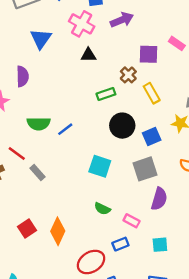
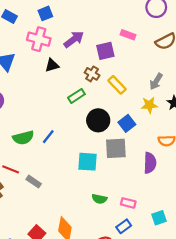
purple arrow: (122, 20) -> (74, 39), moved
gray square: (145, 169) -> (116, 148), moved, turned 30
purple semicircle: (159, 199) -> (150, 163), moved

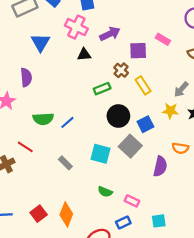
gray square: (116, 148) -> (130, 146), turned 35
gray rectangle: (34, 182) -> (65, 163), moved

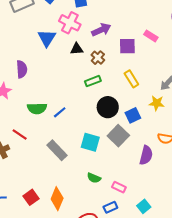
blue triangle: (40, 43) -> (47, 38), moved
brown cross: (121, 70) -> (98, 58), moved
gray rectangle: (65, 163) -> (57, 150), size x1.5
cyan square: (159, 221) -> (144, 206), turned -32

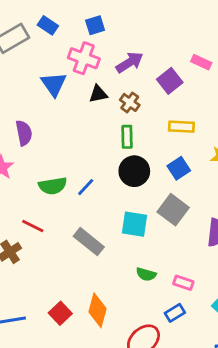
purple square: (127, 46) -> (170, 81), turned -30
yellow rectangle: (131, 79) -> (181, 127), turned -48
green rectangle: (93, 81) -> (127, 137), turned -63
black circle: (108, 107) -> (134, 171), moved
blue square: (133, 115) -> (179, 168), moved

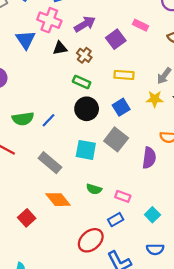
green rectangle: (127, 137) -> (82, 82), turned -66
orange diamond: (98, 310) -> (58, 200), moved, turned -55

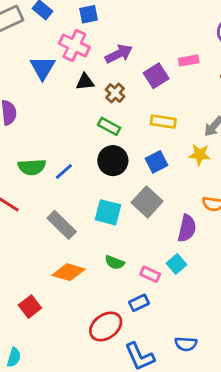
pink rectangle: (141, 25) -> (189, 60), turned -40
orange diamond: (58, 200) -> (68, 272), turned -40
cyan square: (152, 215) -> (177, 264), moved
red square: (27, 218) -> (30, 307), moved

